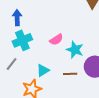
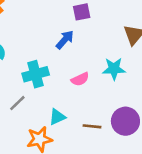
blue arrow: (17, 18) -> (65, 40), moved, turned 35
cyan star: (75, 50) -> (114, 69), moved, turned -30

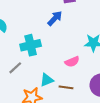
pink semicircle: (80, 79) -> (72, 62), moved
brown line: (92, 126) -> (66, 87), moved

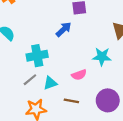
gray line: (15, 68) -> (30, 80), moved
cyan triangle: (47, 80) -> (50, 83), moved

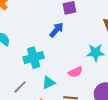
gray line: (30, 80) -> (20, 87), moved

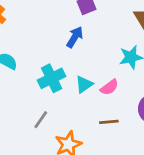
cyan triangle: (49, 83) -> (84, 84), moved

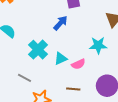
cyan cross: (52, 78) -> (38, 50), turned -30
gray line: (41, 120) -> (25, 78), turned 72

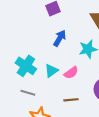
blue arrow: (60, 23) -> (60, 38), moved
gray line: (25, 78) -> (28, 93), moved

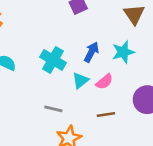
blue arrow: (60, 38) -> (91, 52), moved
cyan cross: (26, 66) -> (53, 60), moved

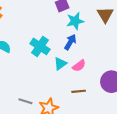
cyan star: (123, 52) -> (75, 21), moved
gray line: (53, 109) -> (25, 101), moved

